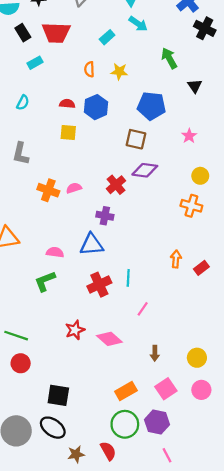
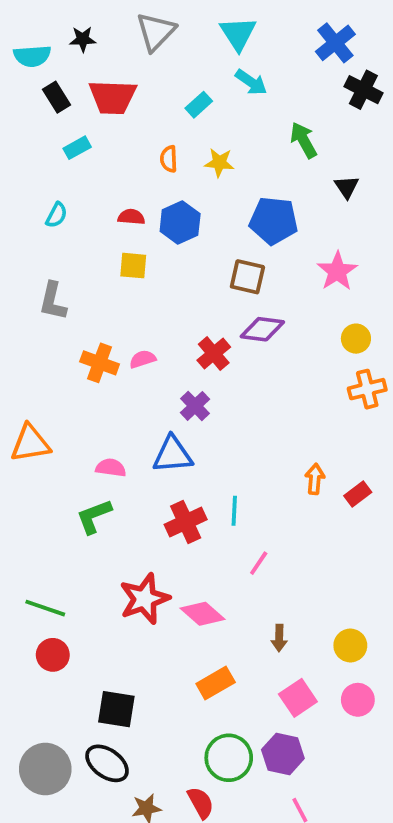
pink star: (189, 136) -> (337, 271), size x1.5
orange cross: (191, 206) -> (367, 389), moved, turned -30
purple cross: (105, 216) -> (195, 406), turned 35
red star: (75, 330) -> (144, 599), size x1.5
orange rectangle: (126, 391) -> (216, 683), moved

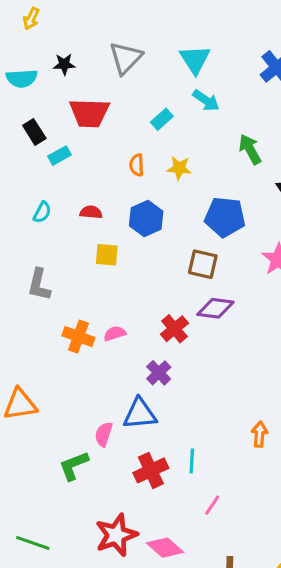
black rectangle: (57, 97) -> (34, 132), moved
red semicircle: (131, 217) -> (91, 212), moved
pink semicircle: (111, 468) -> (104, 434), moved, turned -80

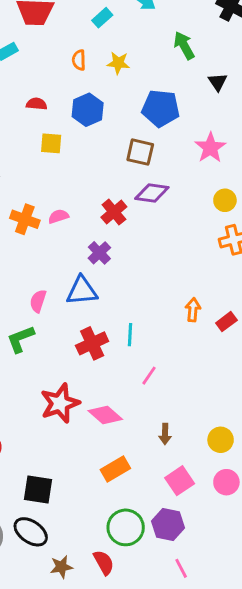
pink semicircle: (104, 434) -> (38, 301), moved

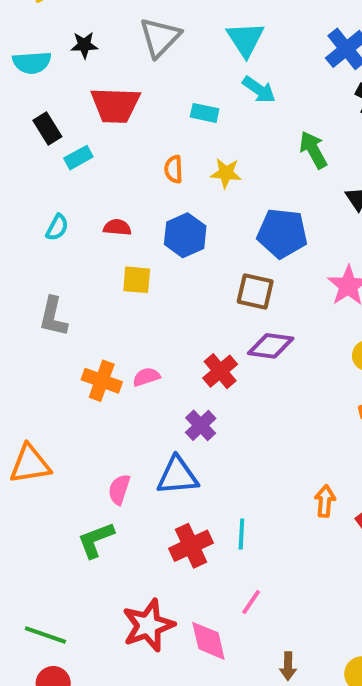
cyan rectangle: (102, 18) -> (205, 113), turned 54
pink line: (149, 376) -> (251, 602), moved
pink diamond: (105, 415) -> (208, 641), turned 36

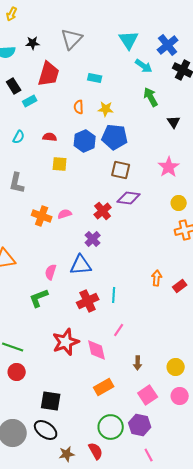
cyan triangle: (245, 39) -> (129, 40), moved
cyan arrow: (259, 90) -> (144, 66), moved
red trapezoid: (115, 105) -> (49, 74), turned -76
blue pentagon: (282, 233) -> (115, 137), moved

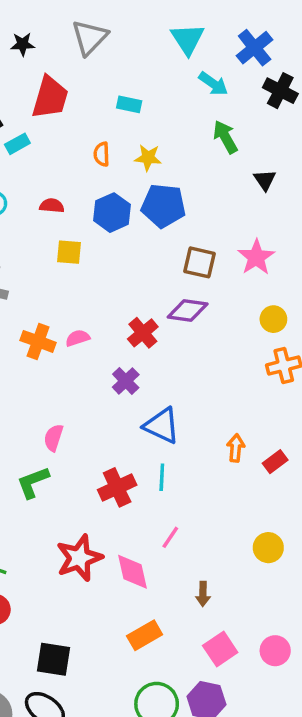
brown square: (121, 170) -> (200, 262), moved
blue triangle: (81, 265) -> (162, 426), moved, turned 30
yellow circle: (176, 367) -> (268, 548), moved

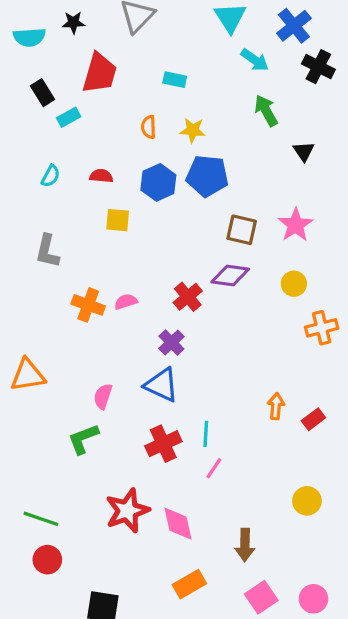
yellow circle: (273, 319) -> (294, 284), moved
blue triangle: (162, 426) -> (162, 385), moved
pink line: (170, 537) -> (214, 468), moved
brown arrow: (203, 594) -> (245, 545), size x1.4

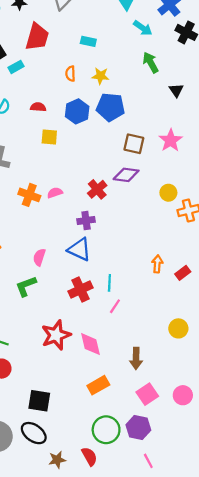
yellow circle: (294, 284) -> (168, 193), moved
purple cross: (171, 342) -> (86, 221), turned 36

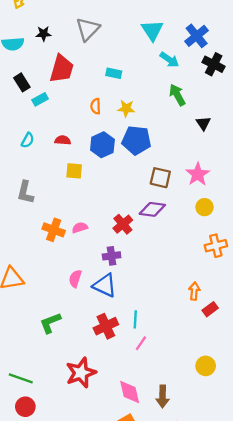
yellow circle: (168, 193) -> (204, 207), moved
pink semicircle: (39, 257) -> (75, 279), moved
orange arrow: (157, 264) -> (194, 291), moved
pink diamond: (90, 344) -> (130, 392), moved

